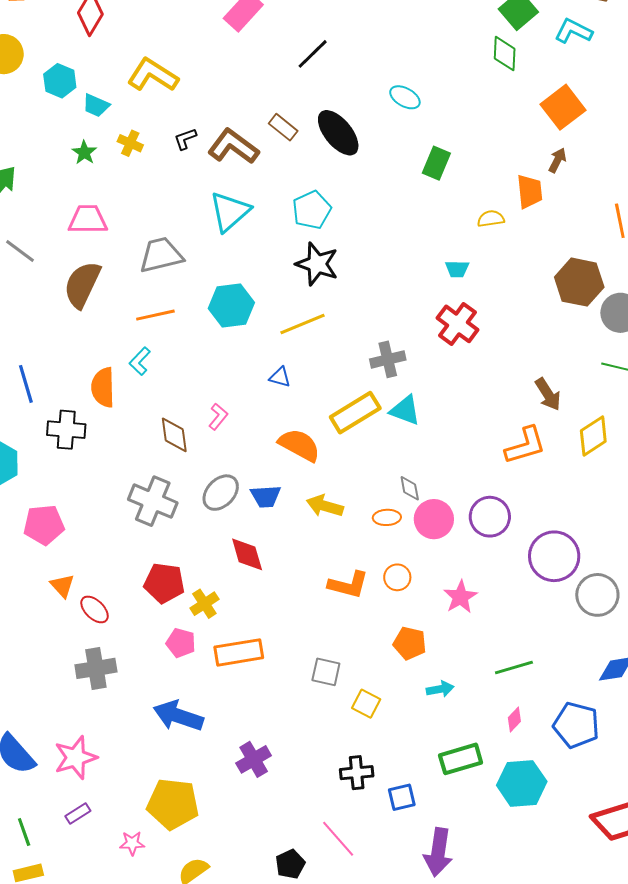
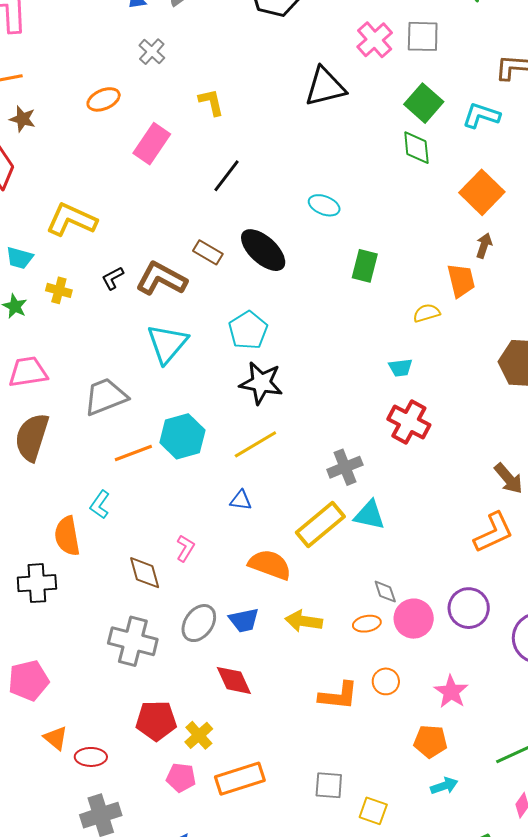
orange line: (155, 315) -> (133, 453), moved
red ellipse: (95, 609) -> (91, 757), turned -36
orange pentagon: (410, 643) -> (430, 741), moved

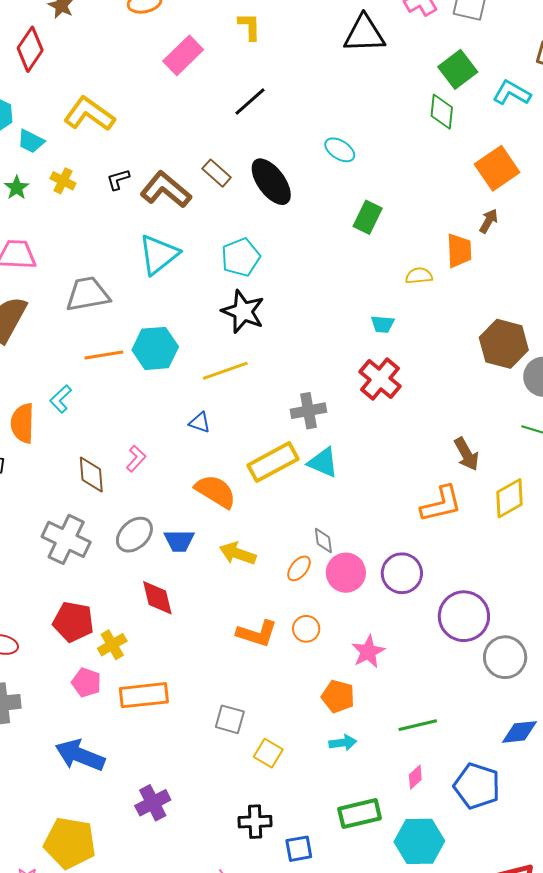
orange ellipse: (367, 624) -> (299, 568), turned -52

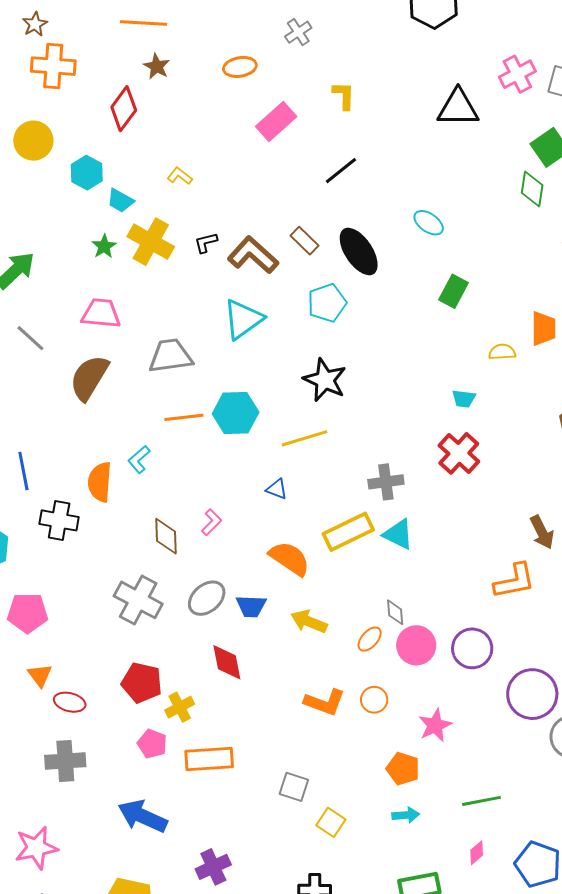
yellow L-shape: (89, 114) -> (180, 176), size x0.5
yellow cross: (63, 181) -> (151, 242), size x1.8
cyan pentagon: (241, 257) -> (327, 303), moved

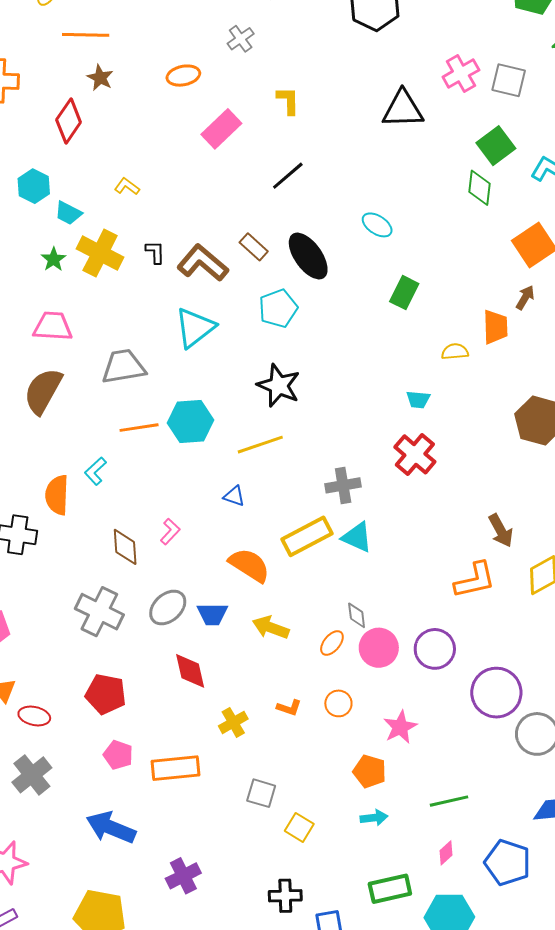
black L-shape: (206, 243) -> (155, 252), turned 105
orange L-shape: (325, 702) -> (289, 708), size x0.6
yellow cross: (180, 707) -> (233, 722), moved
gray cross: (65, 761) -> (32, 775), turned -33

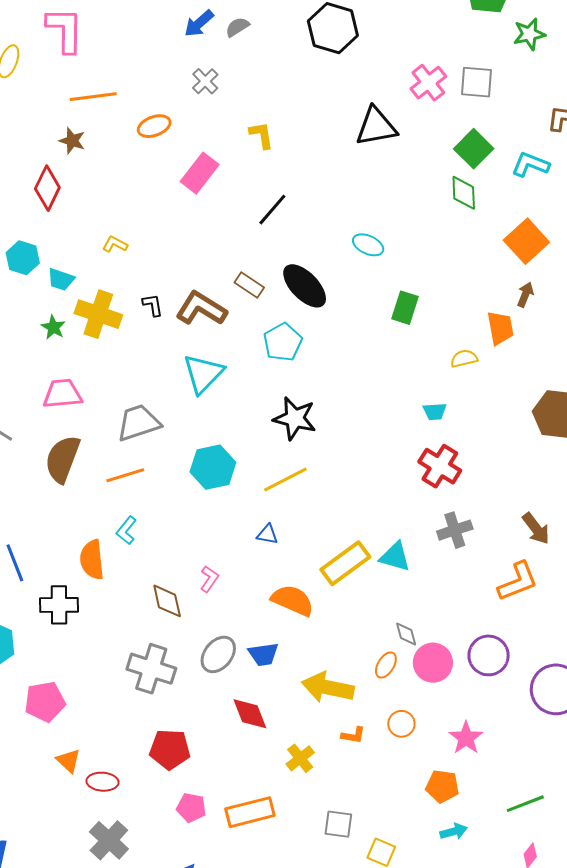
orange line: (86, 35) -> (93, 97), moved
orange line: (139, 428) -> (125, 475), moved
gray cross: (343, 485) -> (455, 530), moved
yellow arrow: (271, 627) -> (328, 687), moved, size x1.4

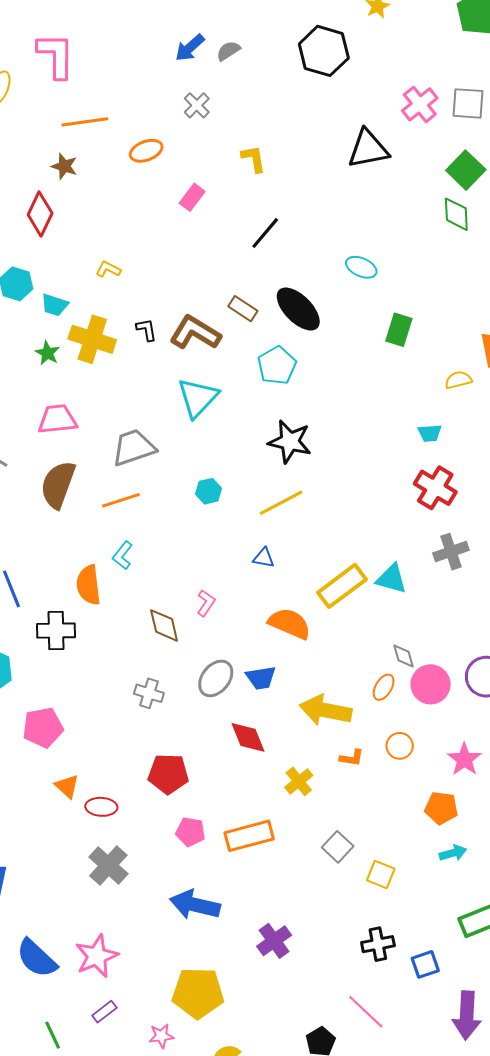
pink rectangle: (200, 173) -> (192, 197), size x0.7
cyan hexagon: (213, 467) -> (208, 491), size x0.6
gray cross: (151, 669) -> (149, 693), size x0.6
gray square: (338, 824) -> (338, 847), turned 36

